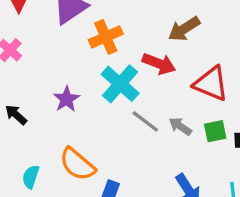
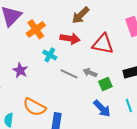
cyan cross: (120, 84) -> (50, 55), size x0.6
green square: (215, 131) -> (105, 84), moved

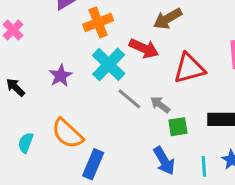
red triangle: (103, 44) -> (189, 68), turned -40
cyan cross: (50, 55) -> (109, 64), size x1.6

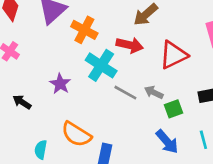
orange cross: (98, 22) -> (84, 30), turned -30

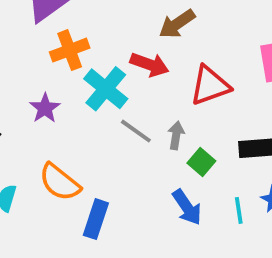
orange cross: (84, 30) -> (70, 50), moved, turned 35
gray arrow: (154, 92) -> (176, 135), turned 66
green square: (174, 109) -> (201, 162), turned -36

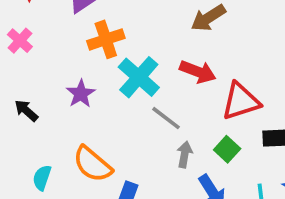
red arrow: (150, 65) -> (198, 72), moved
red triangle: (210, 86) -> (241, 101), moved
gray arrow: (176, 135) -> (185, 154), moved

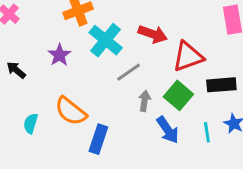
gray line: (166, 118) -> (129, 72), turned -70
green square: (227, 149) -> (178, 95), size x1.4

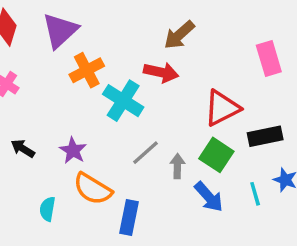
red arrow: (153, 34) -> (161, 72), moved
purple star: (59, 55) -> (73, 150), moved
gray line: (129, 72) -> (146, 153), moved

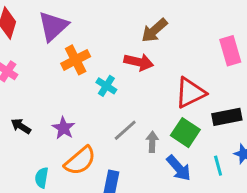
cyan cross: (123, 101) -> (106, 86), size x0.6
orange semicircle: (93, 189) -> (80, 161), turned -72

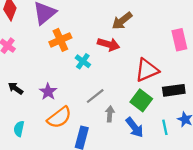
gray arrow: (152, 142) -> (110, 114), moved
cyan semicircle: (42, 178) -> (19, 129), moved

